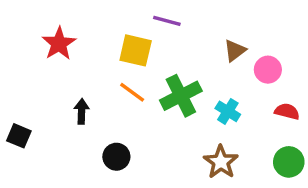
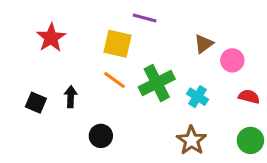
black square: (19, 136) -> (36, 103), moved

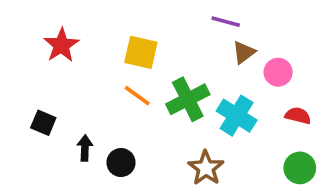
purple line: (145, 18) -> (226, 22), moved
black arrow: (71, 97) -> (85, 148), moved
cyan cross: (198, 97) -> (237, 116), size x1.5
brown star: (192, 140) -> (206, 168), moved

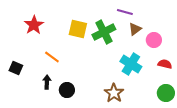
orange line: (137, 96) -> (52, 57), moved
green cross: (188, 99) -> (104, 32), moved
black square: (43, 123) -> (16, 68), moved

